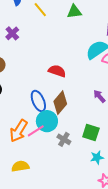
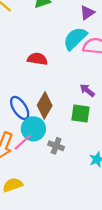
red semicircle: (57, 71) -> (37, 59), moved
green square: (91, 133) -> (81, 114), moved

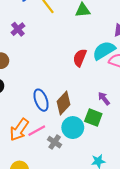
red semicircle: (37, 59) -> (80, 58), moved, turned -90
cyan circle: (33, 129) -> (73, 128), moved
gray cross: (56, 146) -> (55, 142), moved

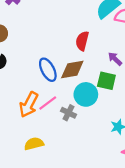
red semicircle: (80, 58) -> (82, 41), moved
brown diamond: (63, 103) -> (72, 69), turned 45

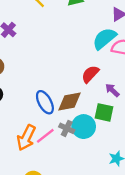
red semicircle: (82, 41) -> (90, 74), moved, turned 30
gray cross: (68, 113) -> (67, 128), moved

